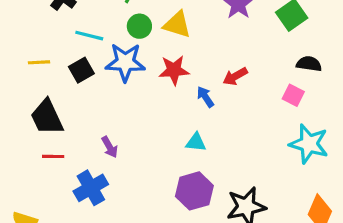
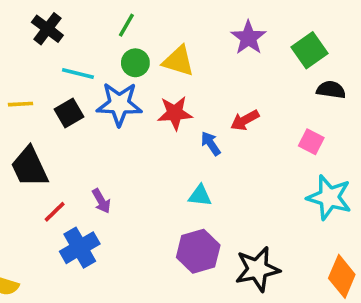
black semicircle: (309, 64) -> (331, 90), moved
red line: (53, 156) -> (55, 212), moved, turned -45

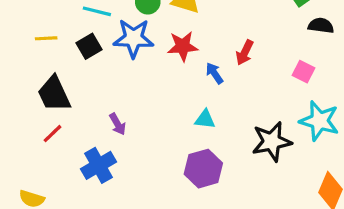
red arrow: (245, 120) -> (245, 53), turned -35
red line: (55, 212) -> (52, 134), moved
black star: (257, 269) -> (272, 142), moved

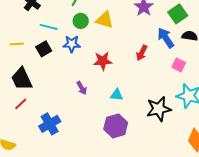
blue star: (133, 38) -> (72, 44), size x0.7
red star: (183, 46) -> (103, 61), moved
blue arrow: (214, 73) -> (166, 38), moved, size x1.5
purple arrow: (118, 124) -> (82, 88), moved

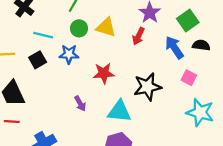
red arrow: (142, 53) -> (138, 36), moved
cyan triangle: (117, 95) -> (119, 111), size x1.6
red line: (21, 104) -> (12, 121), turned 48
black star: (159, 109) -> (147, 87), moved

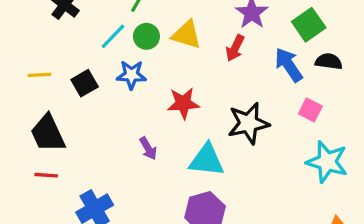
cyan line: (43, 35) -> (113, 36), moved, turned -60

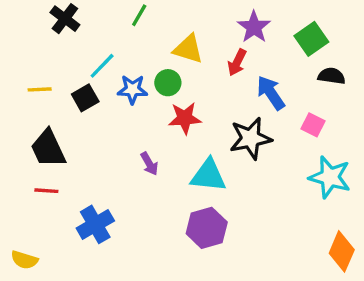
cyan line: (113, 36) -> (102, 66), moved
green circle: (146, 36) -> (168, 83), moved
blue arrow: (289, 65) -> (271, 93), moved

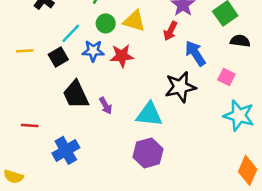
green circle: (168, 83) -> (106, 23), moved
red star: (185, 118) -> (122, 56), moved
black trapezoid: (48, 148) -> (76, 94), moved

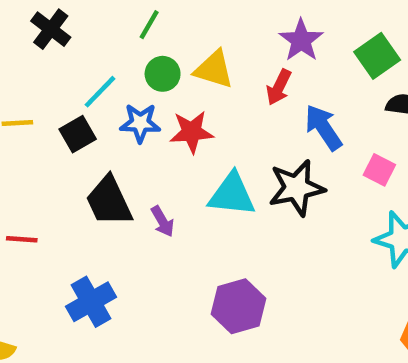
cyan triangle: (149, 114) -> (232, 195), moved
red line: (30, 126) -> (22, 239), moved

